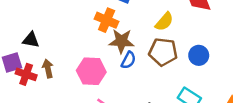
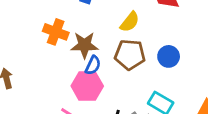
orange cross: (107, 20) -> (56, 32), moved
pink hexagon: (91, 71) -> (87, 86), moved

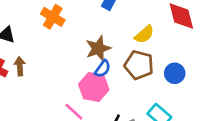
orange cross: (56, 32) -> (53, 17), moved
brown star: (84, 45) -> (98, 48), turned -30

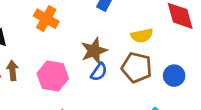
yellow semicircle: (144, 34) -> (142, 36), turned 30
pink hexagon: (94, 87) -> (53, 76), moved

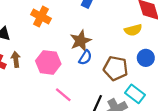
yellow semicircle: (142, 36) -> (133, 30), moved
brown pentagon: (137, 67) -> (116, 68), moved

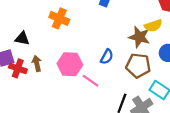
brown star: (81, 41) -> (139, 37), moved, turned -30
pink line: (63, 95) -> (91, 81), moved

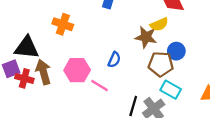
black triangle: (22, 38) -> (27, 48), size x1.6
brown arrow: (37, 63) -> (43, 72), size x1.5
brown pentagon: (138, 66) -> (161, 64), moved

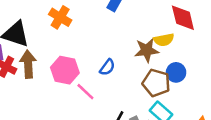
brown star: (146, 37) -> (147, 50), turned -30

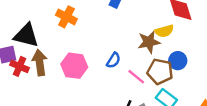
pink line: (85, 92) -> (136, 77), moved

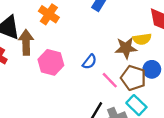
brown arrow: (40, 63) -> (26, 42), moved

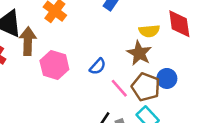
yellow semicircle: (142, 39) -> (149, 31), moved
brown star: (126, 48) -> (139, 53), turned 30

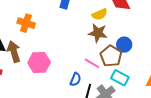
blue semicircle: (98, 66) -> (75, 79), moved
brown pentagon: (146, 87) -> (111, 56), turned 30

